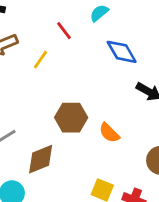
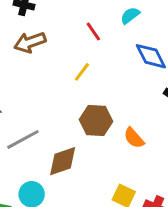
yellow line: (40, 60) -> (82, 72), moved

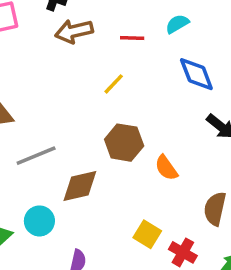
red line: (93, 32) -> (132, 38), turned -60
brown arrow: (30, 42) -> (74, 31), moved

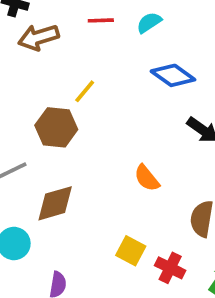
red line: (132, 38) -> (101, 20), moved
blue diamond: (196, 74) -> (173, 75), turned -30
brown hexagon: (124, 143) -> (56, 127), moved

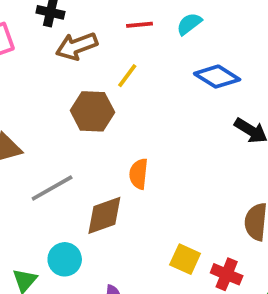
yellow line: (85, 91) -> (127, 76), moved
brown hexagon: (56, 127) -> (92, 111), moved
orange semicircle: (147, 178) -> (139, 174), moved, turned 48

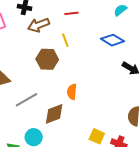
cyan semicircle: (189, 24) -> (120, 10), moved
yellow line: (127, 76) -> (65, 40), turned -56

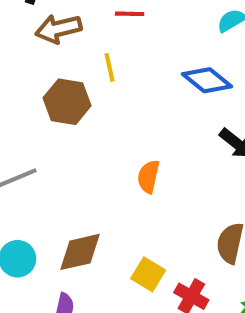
orange semicircle: (72, 92) -> (148, 177), moved
brown diamond: (54, 114) -> (80, 252), moved

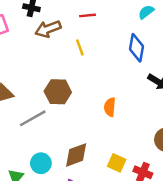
blue diamond: (207, 80) -> (136, 48), turned 68
brown hexagon: (67, 102) -> (58, 92), moved

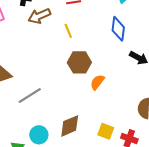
brown hexagon: (58, 92) -> (79, 62), moved
orange semicircle: (110, 107) -> (97, 82), turned 35

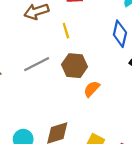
gray line: (30, 96) -> (37, 64), moved

